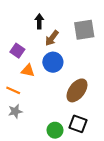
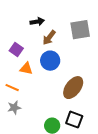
black arrow: (39, 21) -> (37, 22), turned 80

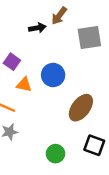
brown arrow: (49, 38) -> (59, 16), moved
black square: (74, 120) -> (94, 145), moved

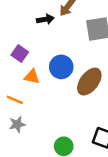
brown ellipse: (81, 108) -> (89, 82), moved

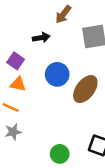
black arrow: (45, 19) -> (41, 38), moved
orange triangle: (32, 77) -> (18, 84), moved

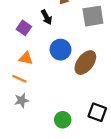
black arrow: (41, 38) -> (46, 17), turned 72
purple square: (16, 61) -> (24, 28), moved

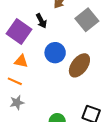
gray square: (93, 16) -> (87, 20), turned -30
purple square: (24, 28) -> (19, 31), size x1.6

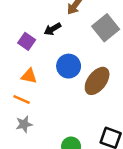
black arrow: (41, 21) -> (53, 29), turned 88
purple square: (19, 31) -> (27, 41), size x0.6

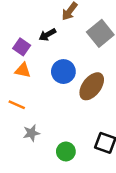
orange triangle: (29, 76) -> (23, 70), moved
gray star: (24, 124) -> (31, 133), moved

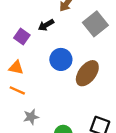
orange triangle: (23, 70) -> (16, 67), moved

